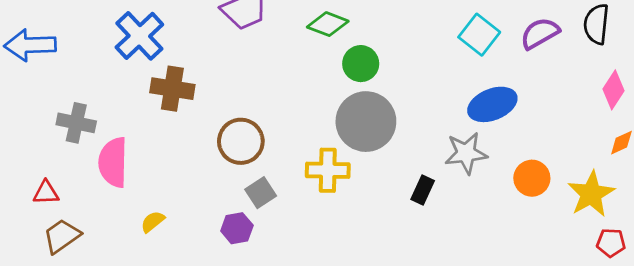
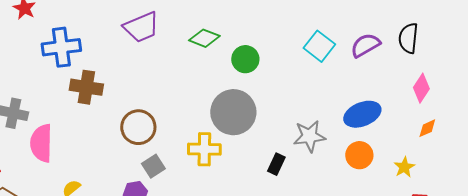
blue cross: (139, 36) -> (61, 47), turned 36
green circle: (361, 64) -> (245, 59), moved
blue ellipse: (492, 104) -> (362, 114), moved
yellow star: (591, 194) -> (404, 167), size x0.6

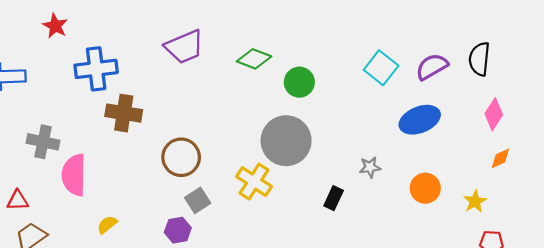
blue ellipse: (362, 114) -> (420, 120), moved
gray star: (309, 136) -> (370, 167), size x0.6
yellow cross: (204, 149) -> (254, 182), turned 32

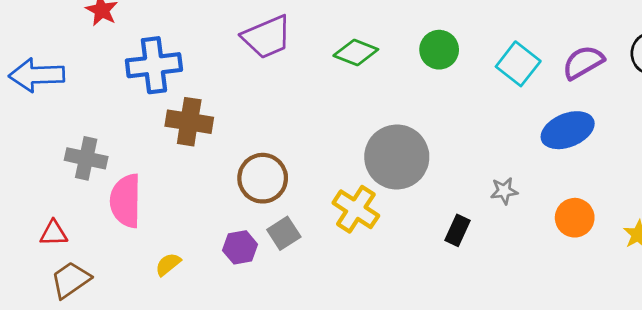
green circle: (299, 82) -> (439, 50), moved
purple hexagon: (178, 230) -> (240, 247), moved

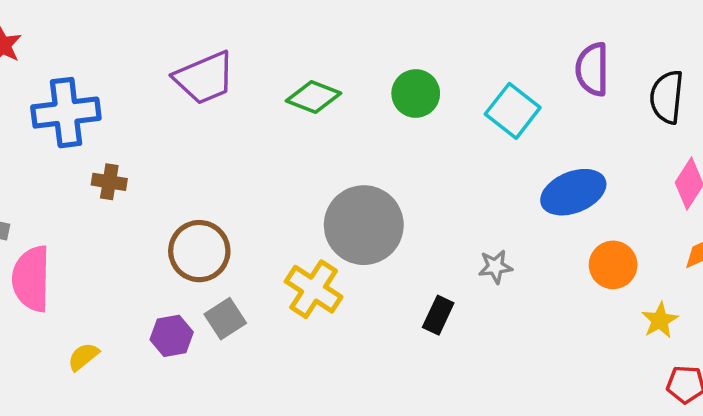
purple semicircle: (583, 62) -> (592, 69), moved, turned -60
brown cross: (189, 122) -> (109, 182), size x0.6
orange circle: (575, 218) -> (613, 265), moved

